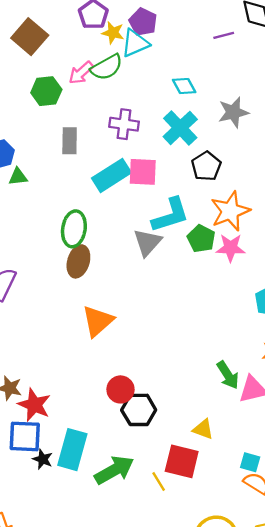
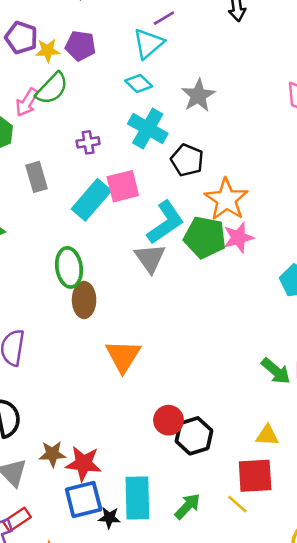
purple pentagon: (143, 22) -> (80, 46), moved
cyan triangle: (135, 43) -> (148, 44), moved
purple cross: (124, 124) -> (88, 142), size x0.7
green pentagon: (201, 239) -> (205, 237), size x1.4
green arrow: (114, 470) -> (187, 506), size x0.7

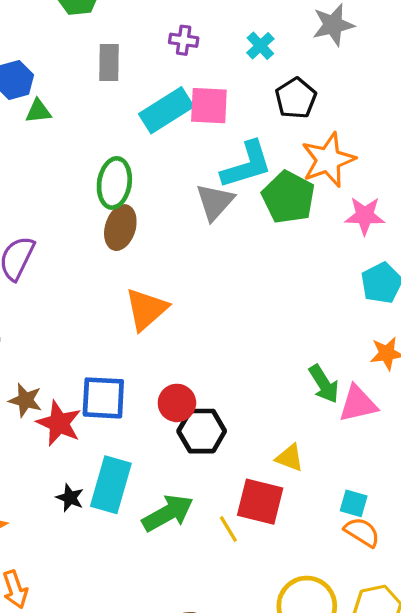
cyan cross: (148, 129) -> (260, 46), size x0.6
pink star: (238, 238) -> (365, 216), moved
blue square: (84, 500) -> (103, 398), moved
green arrow: (187, 506) -> (168, 513), size x1.4

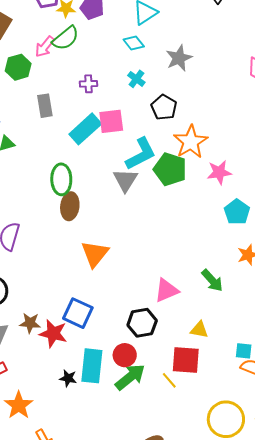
blue square: (103, 398) -> (78, 313), turned 32
red circle: (177, 403) -> (125, 355), moved
pink triangle: (358, 404) -> (166, 290), moved

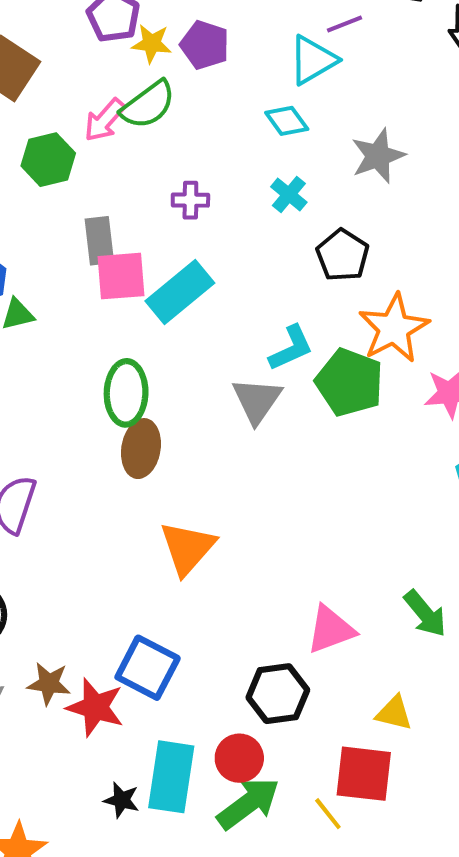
pink square: (111, 121) -> (121, 276), moved
cyan L-shape: (141, 154) -> (291, 348), size x0.7

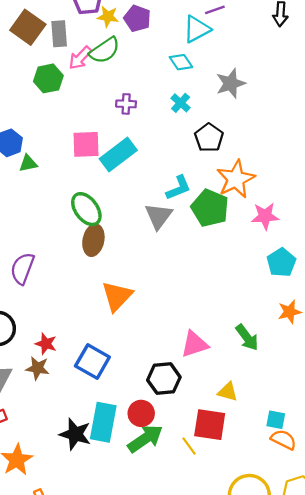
gray rectangle: (99, 241) -> (59, 34), moved
green ellipse: (126, 393) -> (86, 209), turned -40
red star: (95, 707) -> (46, 344), moved, size x0.7
black star: (122, 800) -> (75, 434), size x1.6

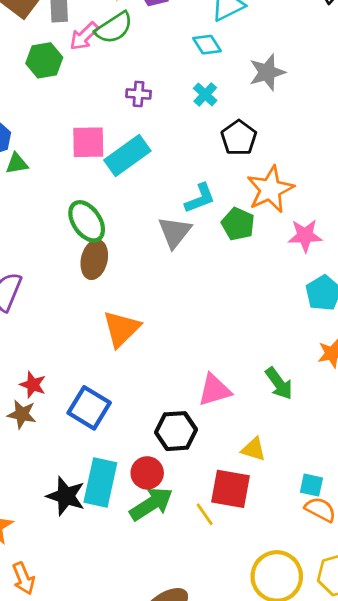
green pentagon: (210, 208) -> (238, 224), size x0.7

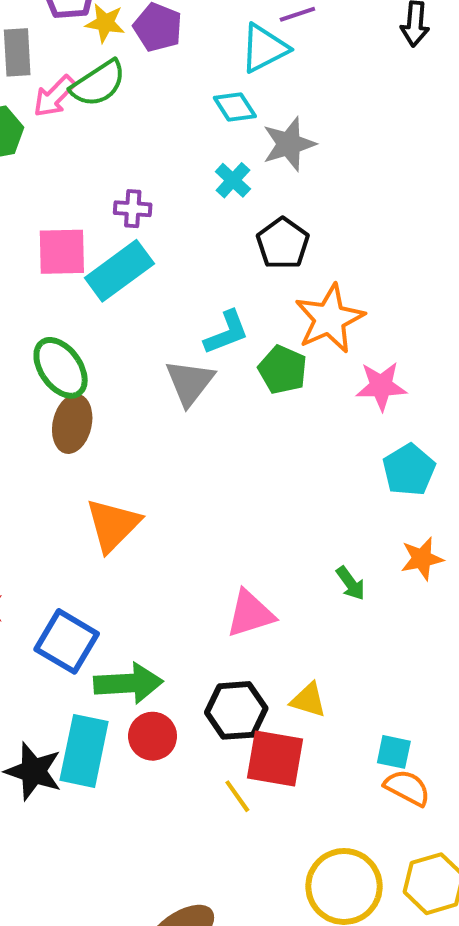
gray star: (267, 72) -> (289, 144), moved
purple cross: (139, 94) -> (133, 209), moved
green arrow: (279, 383) -> (351, 583), moved, size x0.7
black hexagon: (176, 431) -> (236, 710), moved
green arrow: (151, 504) -> (128, 683), moved, turned 30

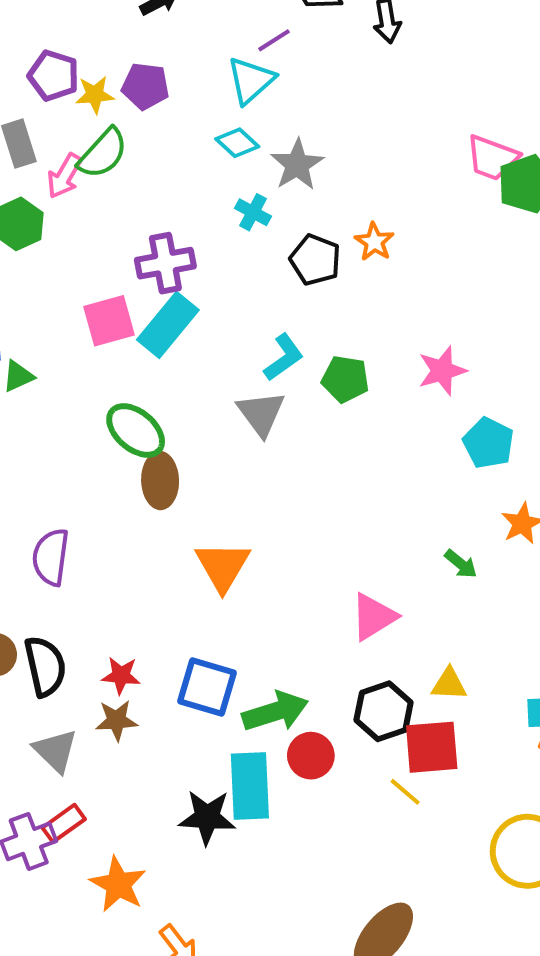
purple cross: (133, 209) -> (165, 263), size x1.6
orange star: (330, 319) -> (374, 242), moved, size x0.6

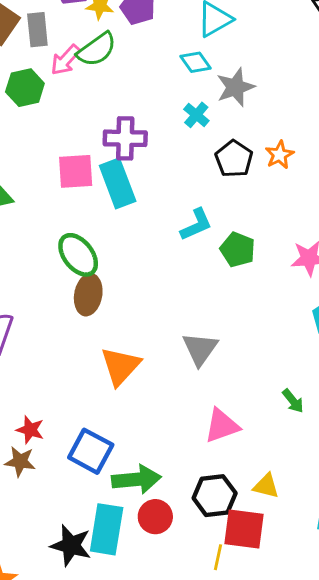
cyan rectangle: (168, 325) -> (118, 183), turned -72
gray triangle: (261, 413) -> (200, 349), moved
yellow line: (405, 792) -> (218, 557), turned 50

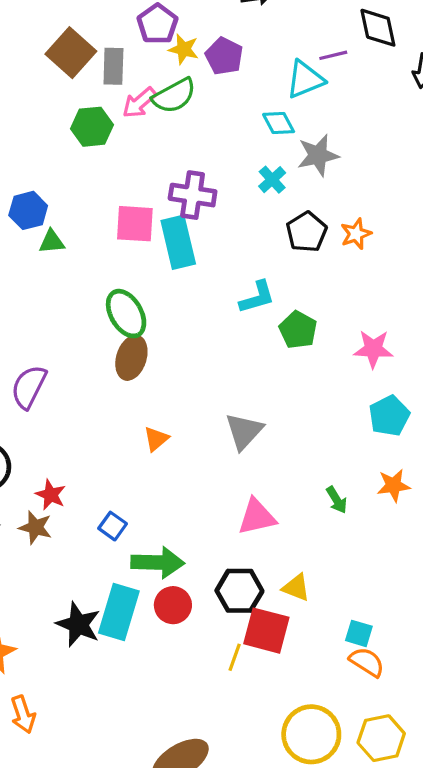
orange triangle: (120, 366) -> (156, 439), size x0.6
blue square: (91, 451) -> (113, 526), size x0.6

